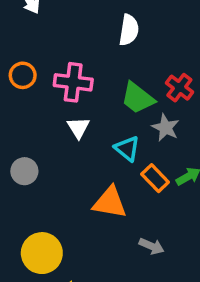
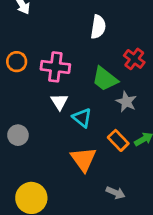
red cross: (179, 88) -> (134, 59), moved
cyan triangle: (127, 149) -> (82, 118), moved
orange triangle: (110, 203) -> (83, 159), turned 44

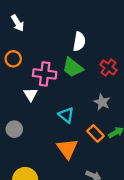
orange circle: (17, 62) -> (13, 59), moved
green trapezoid: (105, 79) -> (73, 67), moved
white triangle: (59, 102) -> (31, 95), moved

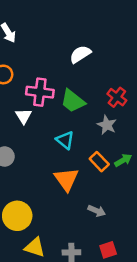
white semicircle: (79, 41) -> (80, 54), turned -132
green trapezoid: (73, 67) -> (73, 101), moved
red cross: (108, 67) -> (117, 97), moved

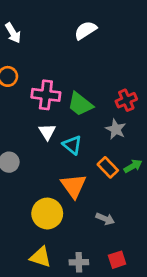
white semicircle: (80, 54) -> (85, 30), moved
red cross: (117, 97) -> (126, 100), turned 30
white triangle: (23, 116) -> (47, 132), moved
yellow circle: (17, 216) -> (47, 214), moved

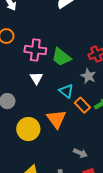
cyan triangle: (72, 145) -> (66, 91), moved
yellow circle: (47, 214) -> (28, 129), moved
gray arrow: (105, 219) -> (80, 153), moved

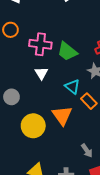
gray arrow: (80, 153) -> (87, 151), turned 32

